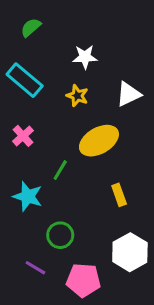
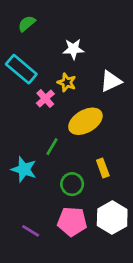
pink cross: (23, 136) -> (45, 99), moved
green circle: (60, 235) -> (72, 184), moved
pink pentagon: (83, 280) -> (72, 222), moved

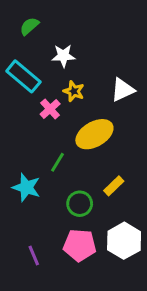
white star: (73, 49) -> (63, 56), moved
yellow rectangle: (103, 168) -> (114, 186), turned 66
purple line: (31, 231) -> (34, 255), turned 36

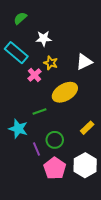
green line: (57, 162) -> (40, 111), turned 40
yellow rectangle: (114, 186) -> (87, 128), moved
pink pentagon: (80, 245) -> (55, 168), turned 30
purple line: (34, 255) -> (36, 149), moved

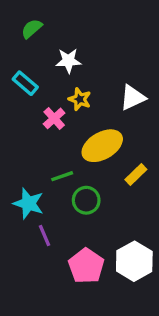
cyan rectangle: (16, 53) -> (25, 83), size x0.7
yellow rectangle: (87, 128) -> (136, 175), moved
green circle: (55, 140) -> (86, 200), moved
purple line: (36, 149) -> (44, 236), moved

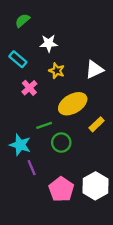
pink cross: (54, 118) -> (29, 88), moved

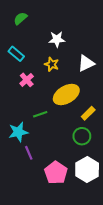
white star: (49, 43) -> (57, 39), moved
green circle: (61, 143) -> (82, 136), moved
cyan star: (20, 145) -> (18, 132), turned -30

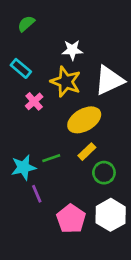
white triangle: (86, 63) -> (109, 80), size x1.4
yellow star: (52, 64) -> (66, 82), size x1.6
yellow rectangle: (88, 113) -> (87, 152), moved
green line: (40, 114) -> (51, 158), moved

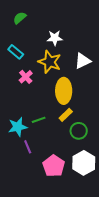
white triangle: (109, 80) -> (83, 61), size x0.7
yellow ellipse: (84, 120) -> (64, 91), turned -60

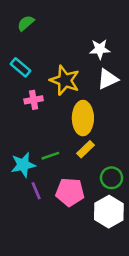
white star: (55, 38) -> (100, 49), moved
pink cross: (26, 77) -> (34, 100), turned 32
green circle: (79, 131) -> (112, 178), moved
pink pentagon: (54, 166) -> (70, 192), moved, turned -30

